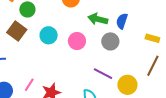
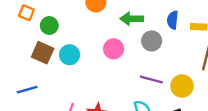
blue semicircle: (122, 21) -> (173, 20), moved
cyan circle: (49, 35) -> (70, 55), moved

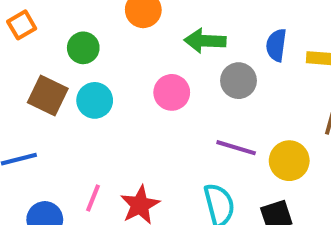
orange square: (26, 13) -> (22, 25), turned 35
green circle: (49, 26) -> (83, 48), moved

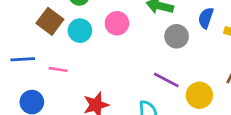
pink circle: (172, 92) -> (117, 23), moved
pink line: (93, 198) -> (58, 69), moved, turned 66

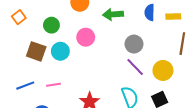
gray circle: (177, 36) -> (134, 44), moved
purple line: (166, 80) -> (135, 67), turned 36

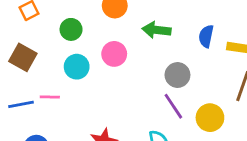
brown square: (36, 51) -> (23, 57), moved
pink line: (54, 85) -> (50, 97), moved

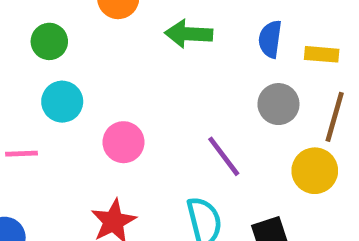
pink circle: (114, 54) -> (124, 142), moved
gray circle: (177, 75) -> (278, 104), moved
yellow circle: (210, 118) -> (315, 171), moved

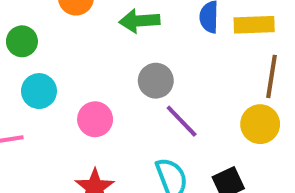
yellow rectangle: (322, 54) -> (254, 25), size x1.4
gray circle: (278, 104) -> (156, 81), moved

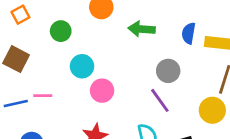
gray circle: (156, 81) -> (168, 71), moved
cyan circle: (39, 91) -> (82, 66), moved

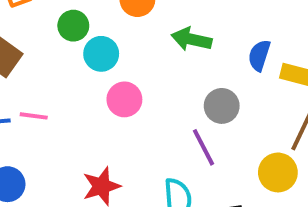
cyan circle: (82, 66) -> (101, 54), moved
pink circle: (102, 91) -> (124, 99), moved

